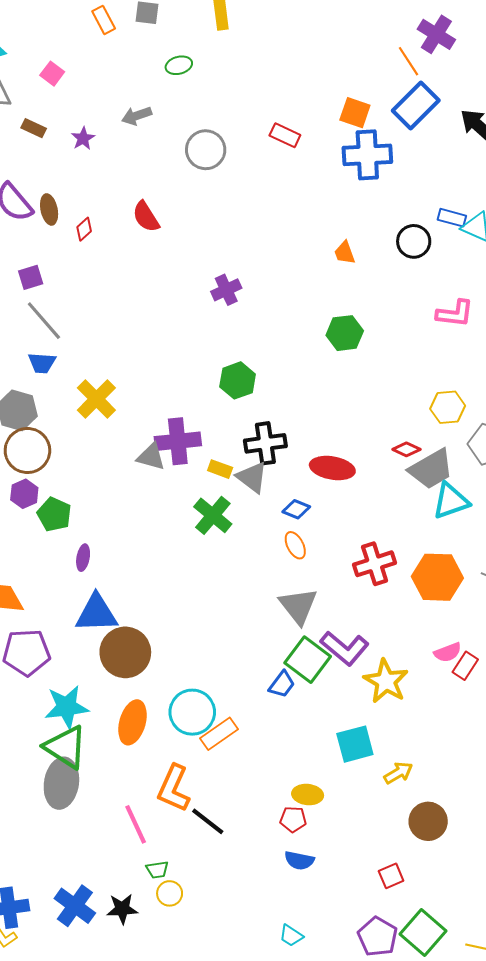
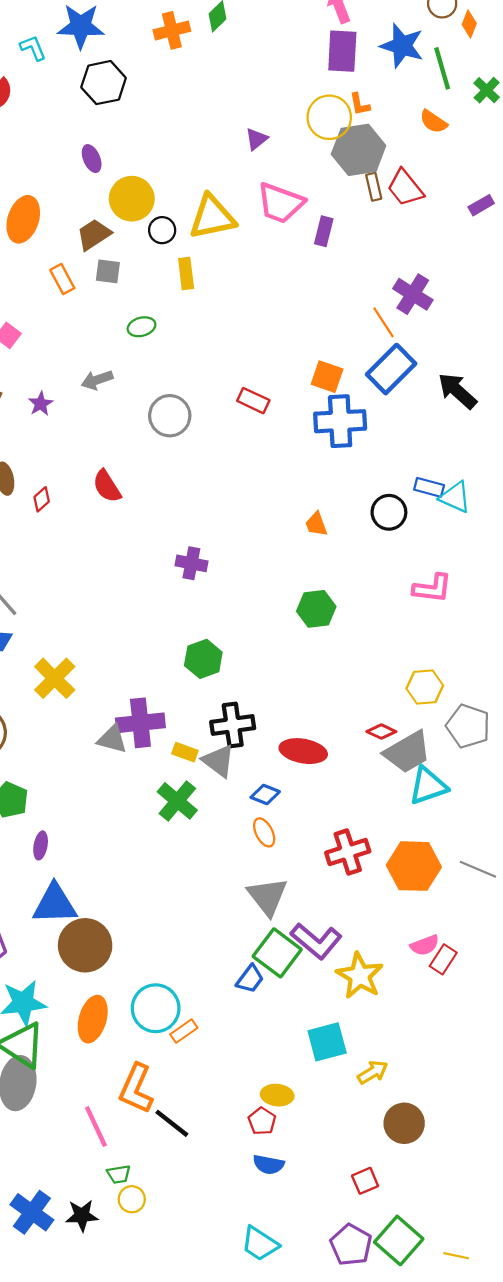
purple cross: (226, 290) -> (191, 563), turned 36
orange rectangle: (219, 734) -> (184, 1031), size x0.7
red pentagon: (293, 819) -> (262, 1121), turned 30
cyan trapezoid: (291, 936) -> (260, 1244), size x1.5

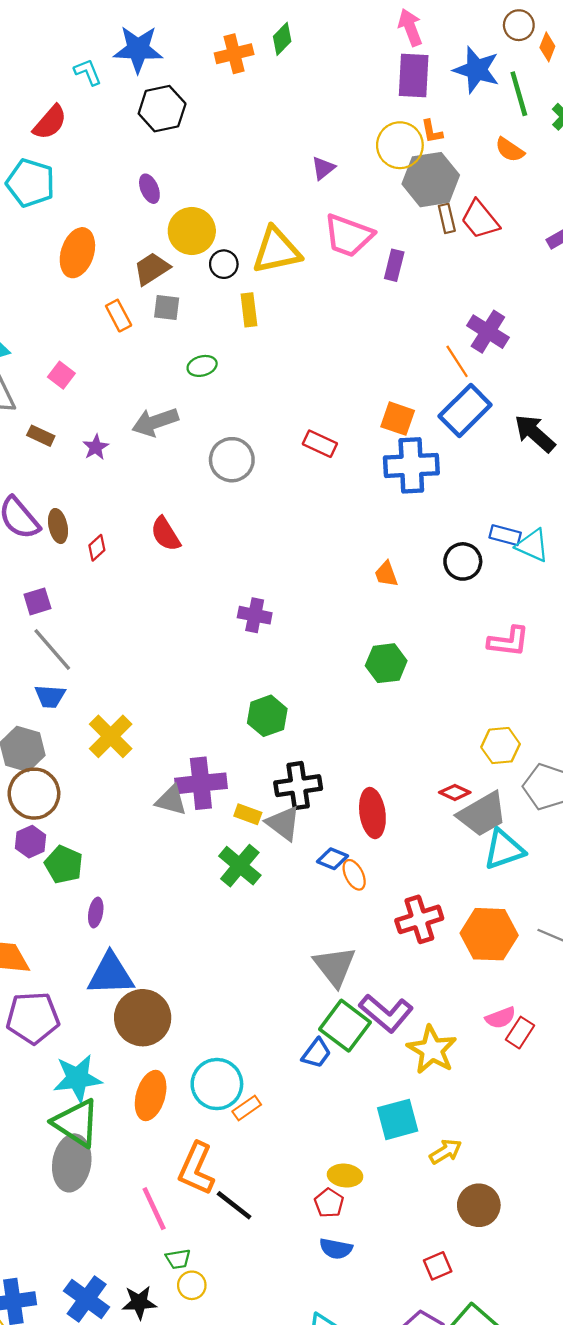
gray arrow: (97, 380) -> (155, 422), size x1.4
red ellipse: (303, 751) -> (372, 813), turned 72
orange ellipse: (264, 832) -> (354, 875), moved

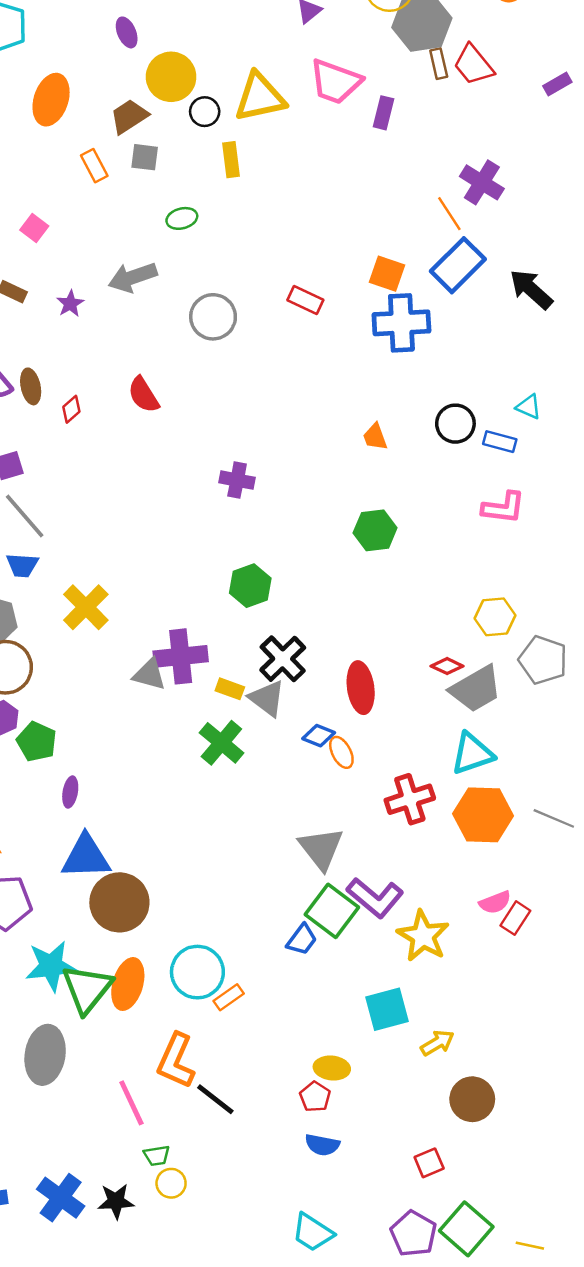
blue rectangle: (505, 535) -> (500, 442), moved
cyan triangle: (533, 545) -> (529, 407), size x0.7
black cross: (298, 786) -> (283, 659), turned -36
cyan triangle: (504, 850) -> (472, 754), moved
green triangle: (76, 1123) -> (87, 989), moved, turned 36

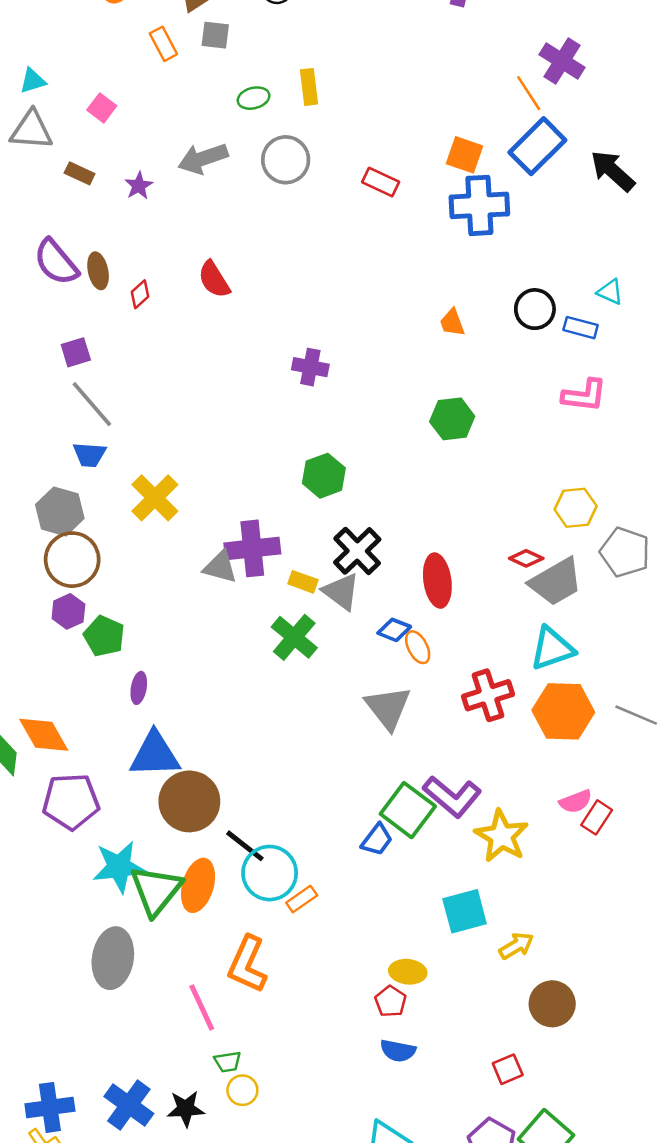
yellow rectangle: (231, 160) -> (309, 87), moved
gray circle: (213, 317) -> (286, 160), moved
gray triangle: (321, 848) -> (388, 708), moved
black line: (215, 1099) -> (245, 846), moved

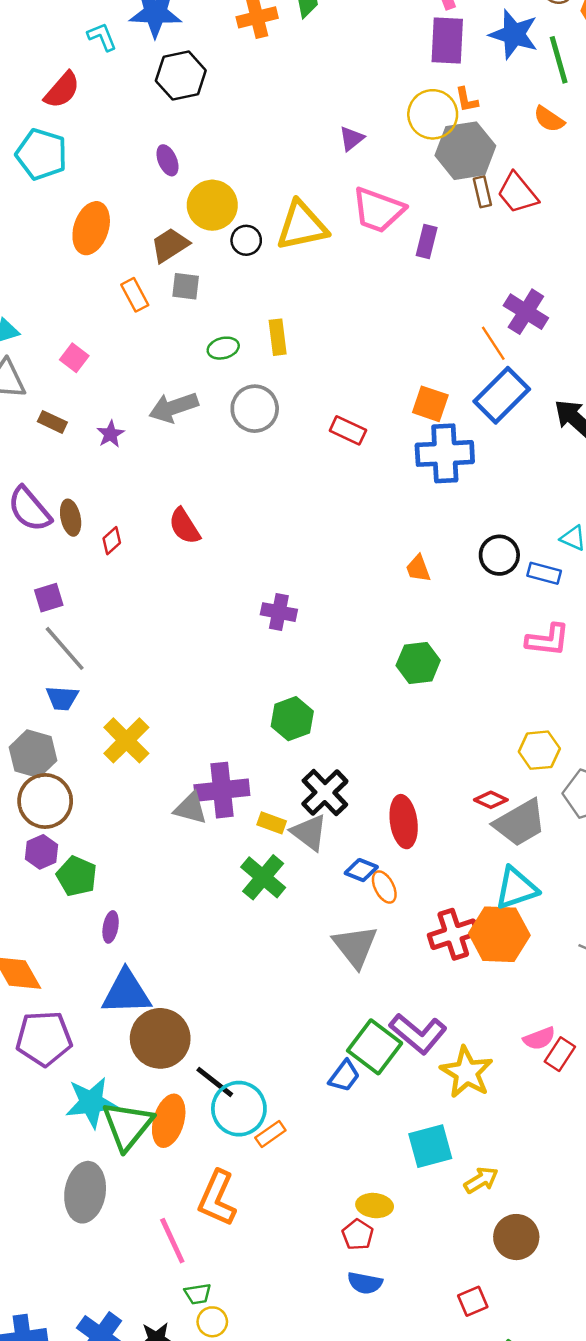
orange hexagon: (563, 711) -> (499, 934), moved

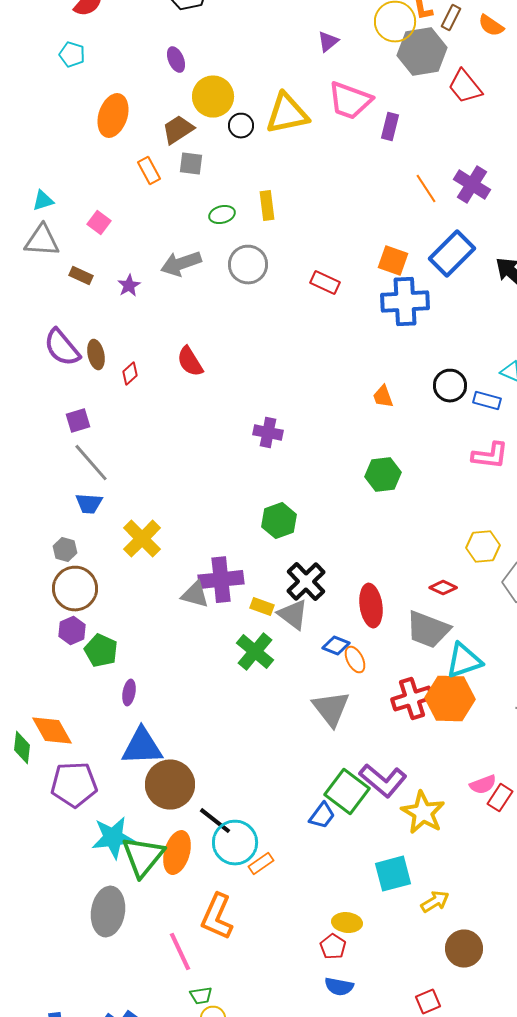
cyan pentagon: (42, 154) -> (72, 55), size x0.6
brown rectangle: (482, 192) -> (451, 18), moved, turned 40
orange line: (493, 343) -> (426, 189), moved
gray hexagon: (33, 754) -> (65, 550), size x0.6
gray trapezoid: (520, 823) -> (428, 630), moved, turned 51

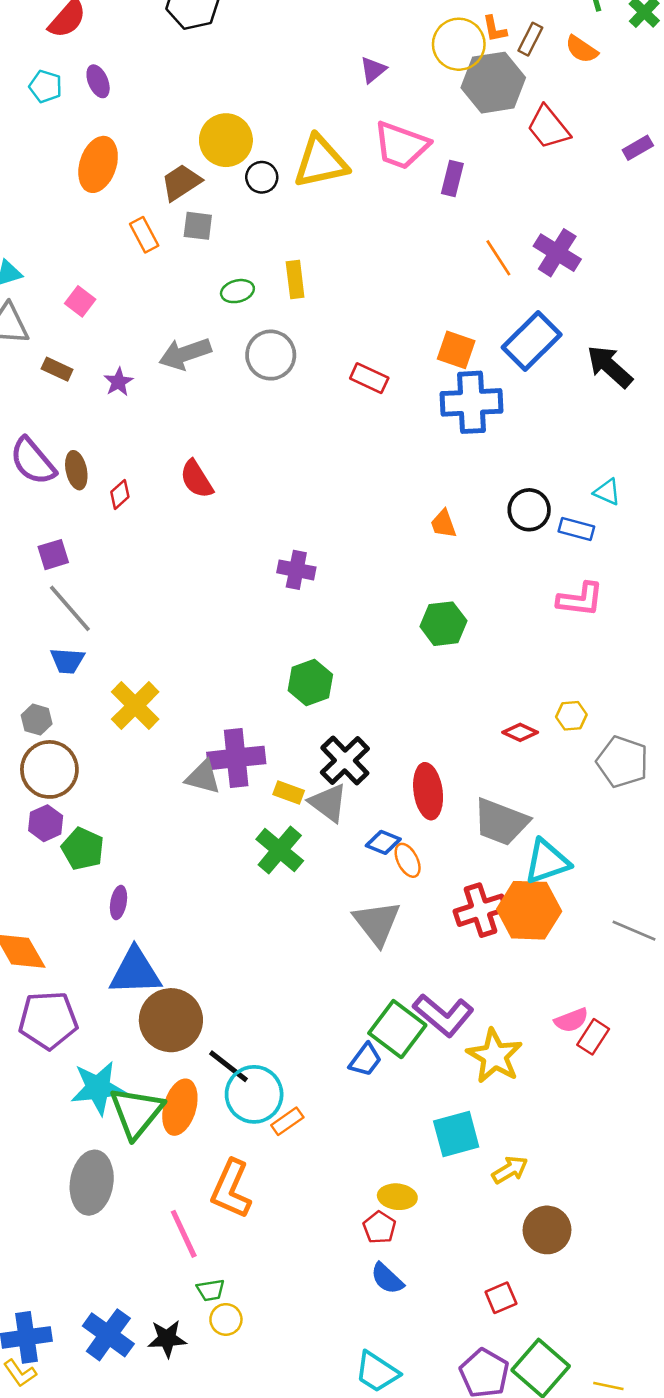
purple ellipse: (176, 60) -> (98, 81), moved
yellow hexagon: (483, 547) -> (571, 716), size x0.7
red diamond: (443, 588) -> (520, 732), moved
blue semicircle: (339, 987) -> (387, 1279), turned 32

